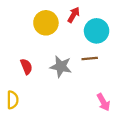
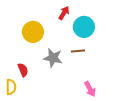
yellow circle: (46, 23) -> (33, 32), moved
red semicircle: (26, 67) -> (23, 70), moved

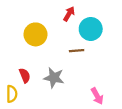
brown line: (78, 51) -> (77, 51), moved
gray star: (53, 58) -> (54, 78), moved

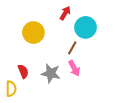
brown line: (77, 51) -> (72, 48), turned -56
pink arrow: (97, 96) -> (74, 68), moved

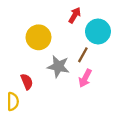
pink arrow: (74, 68) -> (85, 78), turned 56
gray star: (51, 73) -> (58, 66), moved

